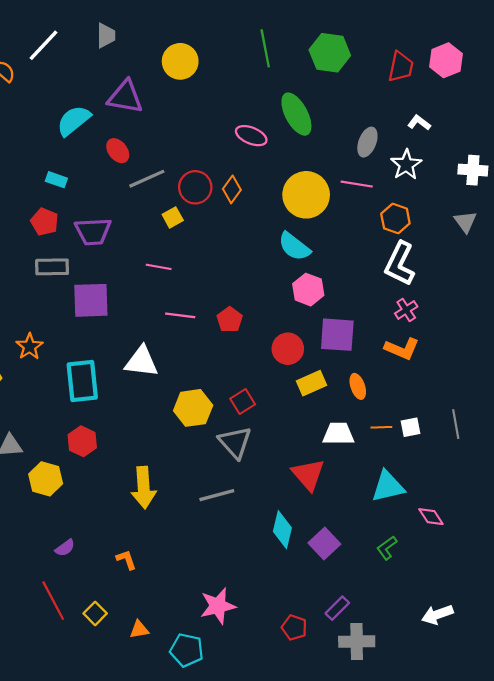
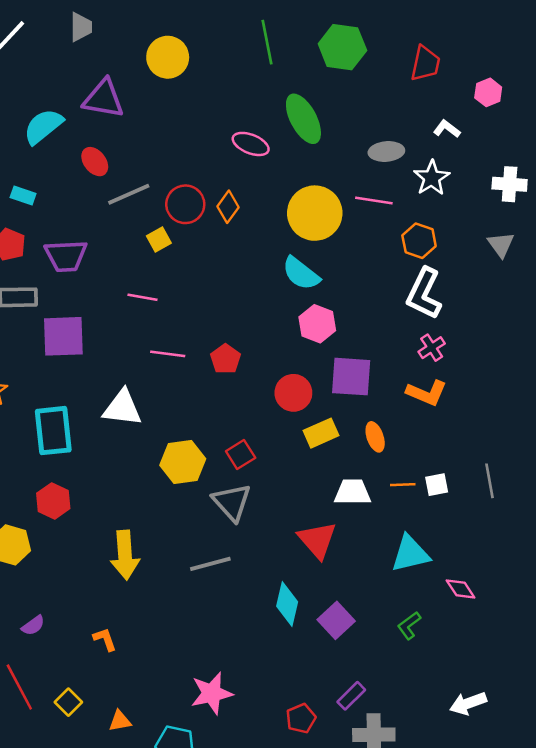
pink hexagon: (446, 60) -> (488, 92), moved, size x0.7
gray ellipse: (367, 142) -> (386, 151), turned 64
red pentagon: (294, 627) -> (301, 718), turned 30

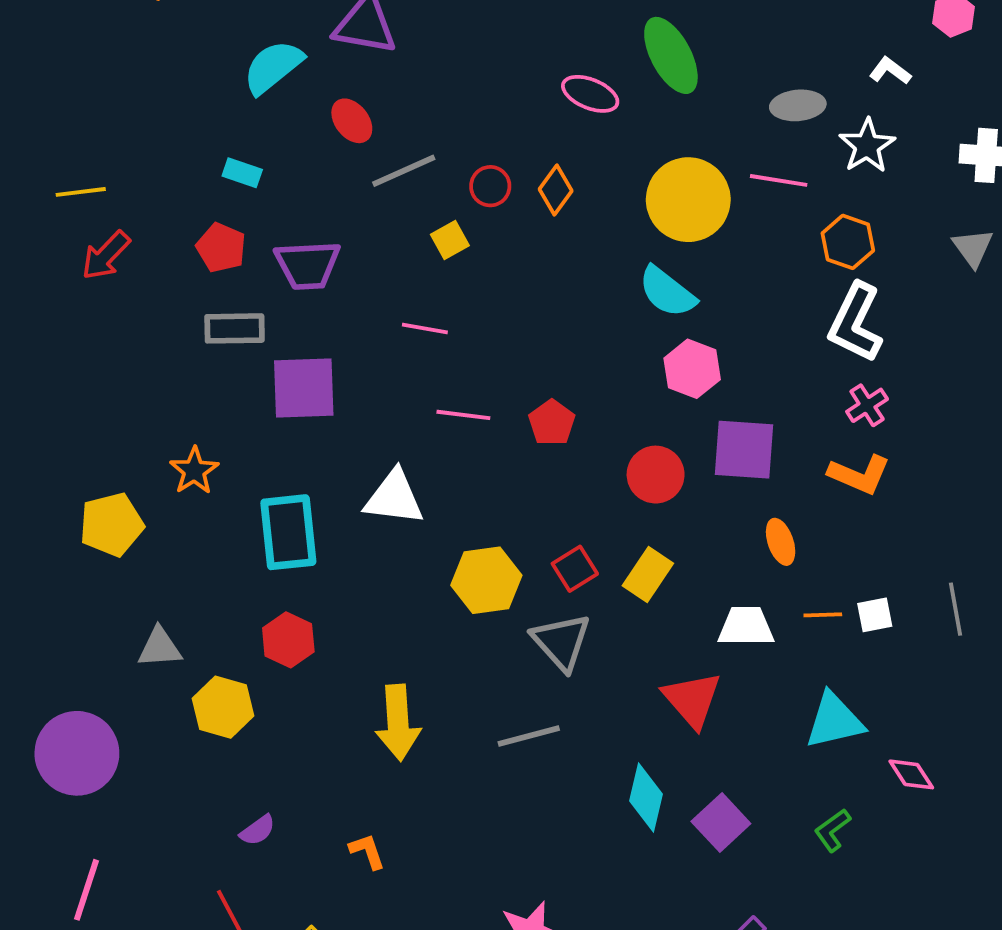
red circle: (185, 204) -> (490, 186), size x0.7
yellow rectangle: (321, 433) -> (648, 575), moved, turned -32

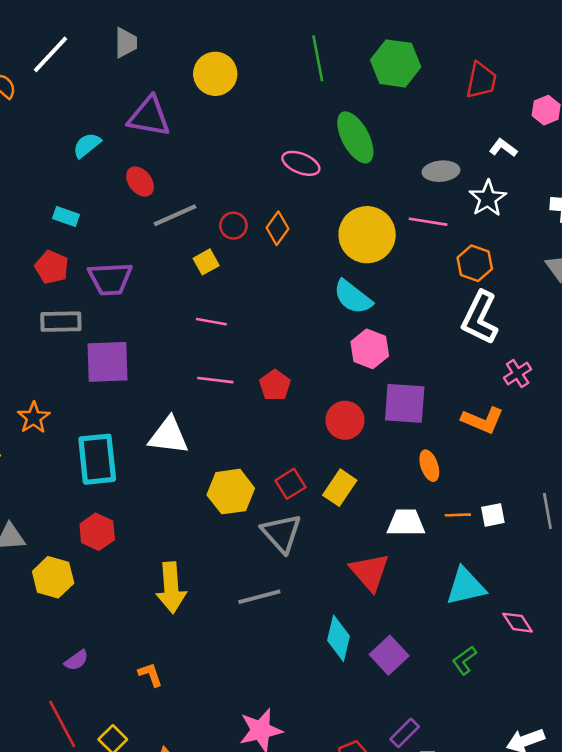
cyan semicircle: (273, 67) -> (87, 145), size x0.7
pink line: (425, 328) -> (211, 322), moved
pink cross: (867, 405) -> (518, 374), moved

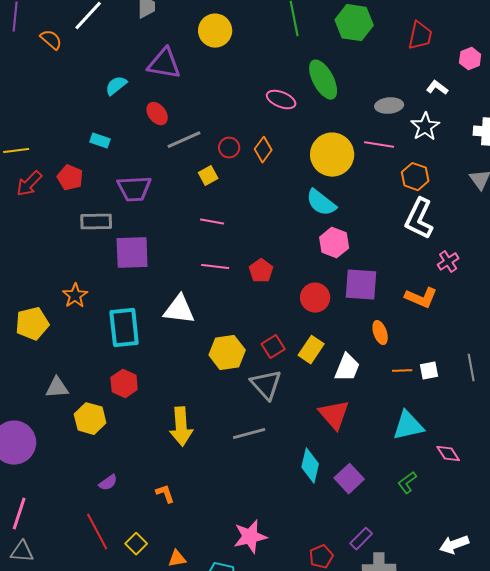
red pentagon: (52, 267) -> (70, 178), moved
white trapezoid: (406, 523) -> (347, 368), moved, turned 112

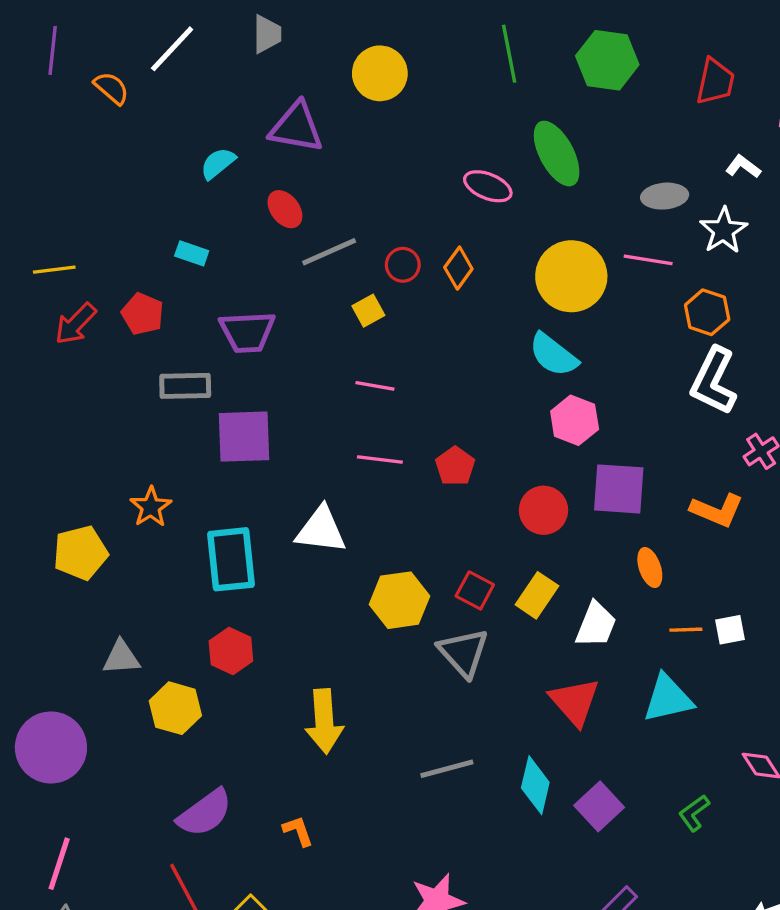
red square: (273, 347) -> (475, 590), turned -30
cyan triangle: (408, 426) -> (668, 698), moved
gray line: (249, 434) -> (447, 769), moved
purple semicircle: (108, 483) -> (205, 813), size x1.8

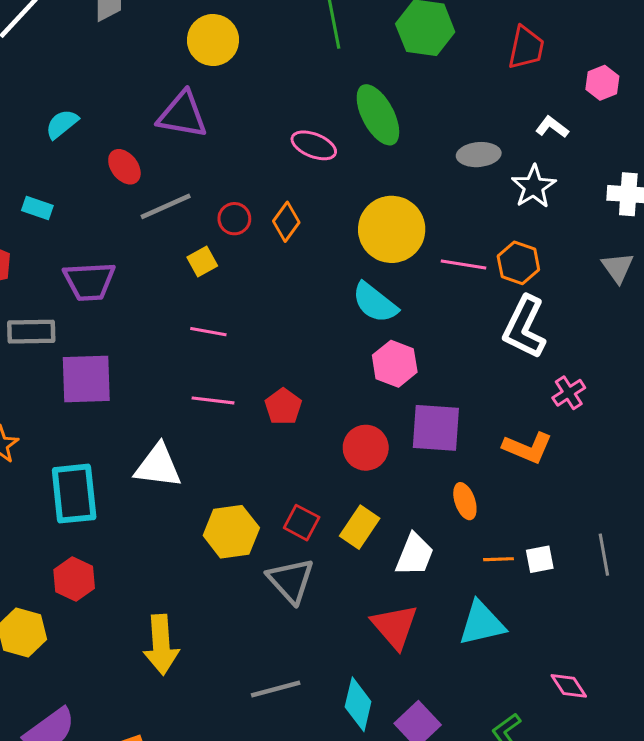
purple triangle: (296, 127) -> (182, 115), moved
pink line: (648, 260) -> (463, 264), moved

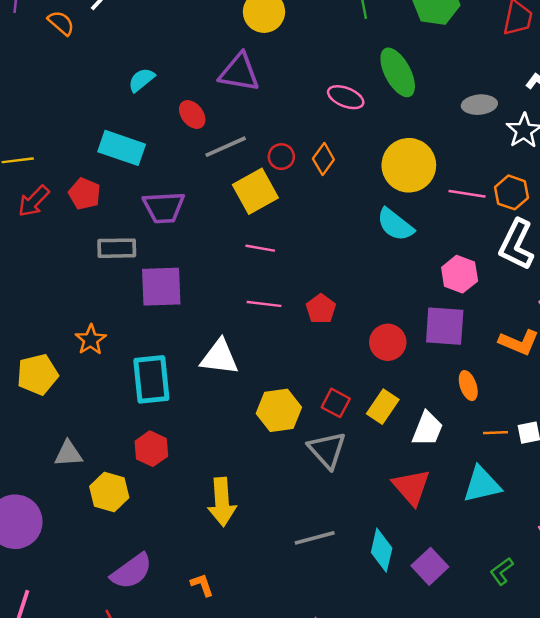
cyan rectangle: (37, 208) -> (122, 148), size x1.8
yellow square: (202, 261) -> (255, 191), size x1.8
pink hexagon: (395, 364) -> (460, 274), moved

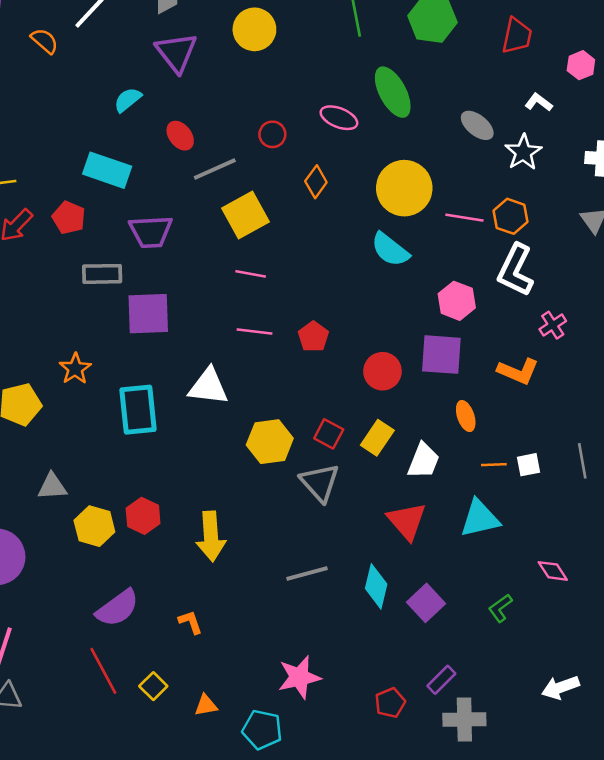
purple triangle: (239, 72) -> (176, 52), moved, turned 42
gray ellipse: (479, 105) -> (477, 125), turned 44
red circle: (281, 157) -> (272, 134), moved
red hexagon: (151, 449) -> (143, 516), moved

